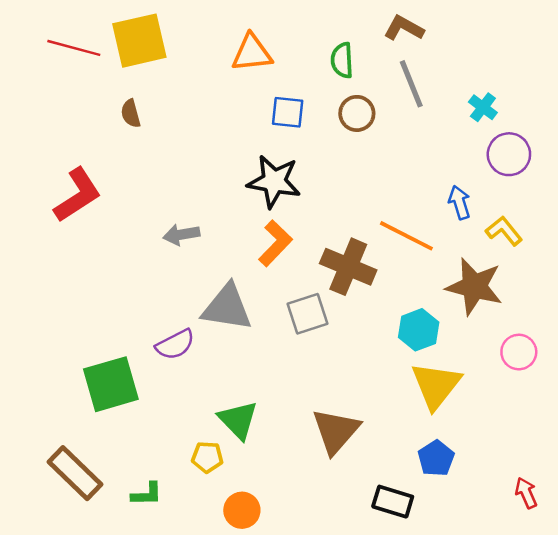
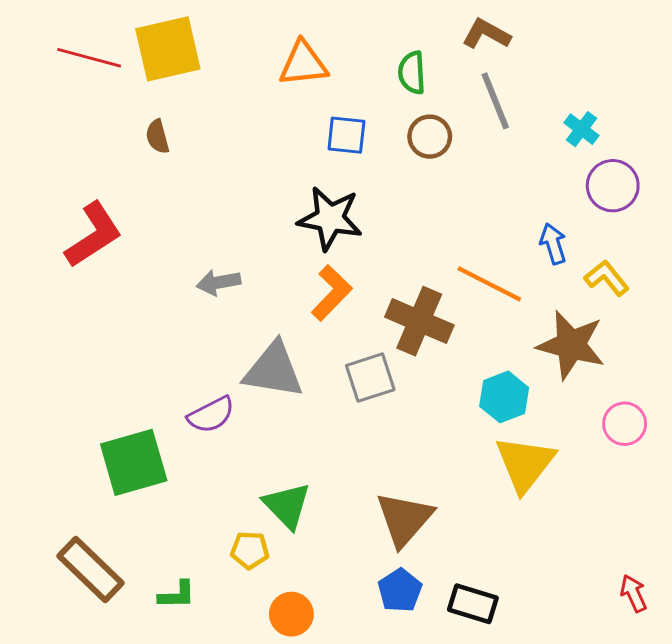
blue pentagon: (436, 458) -> (400, 590), moved

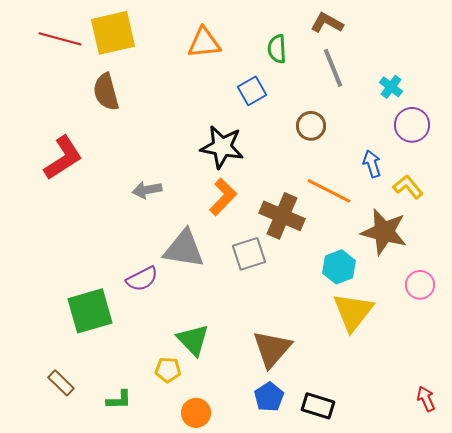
blue square: (346, 135) -> (252, 91), moved, turned -36
brown semicircle: (157, 137) -> (106, 92), size x1.6
brown circle: (430, 137) -> (311, 126), moved
brown rectangle: (91, 570) -> (61, 383), size x0.6

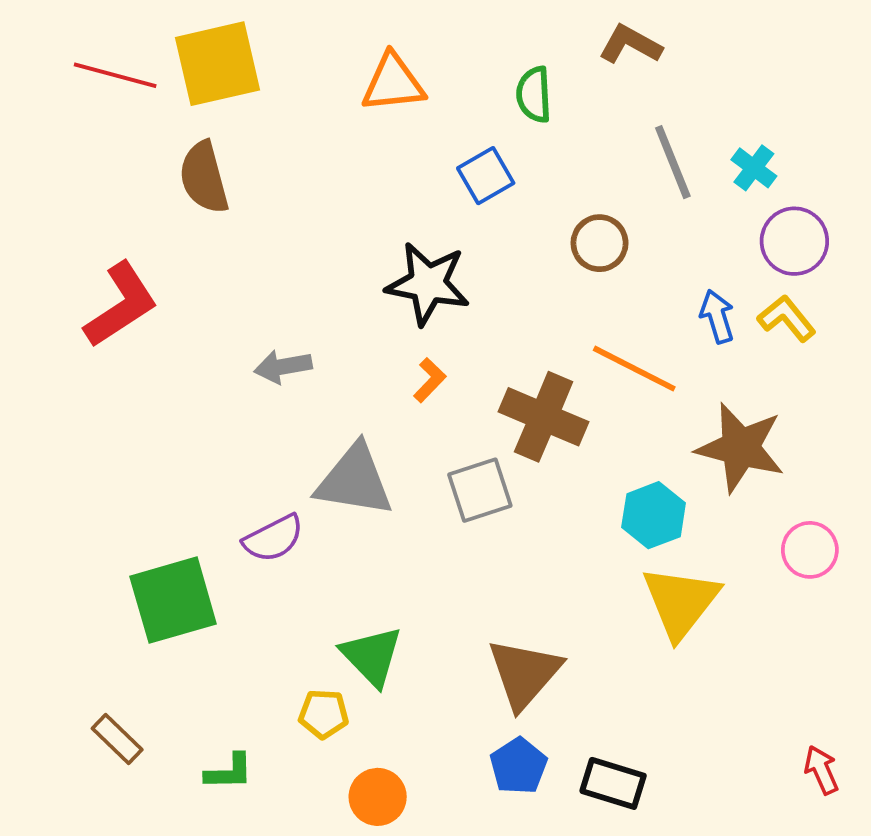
gray line: (333, 68) -> (673, 162), moved
yellow L-shape: (408, 187) -> (787, 318), moved
orange L-shape: (223, 197) -> (430, 380), size x0.6

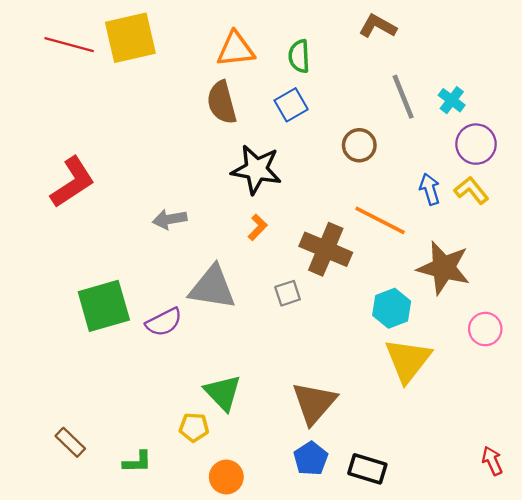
green semicircle: (534, 95) -> (299, 56), moved
brown semicircle: (204, 178) -> (222, 102), moved
gray square: (480, 490) -> (288, 293), size x0.7
green square: (173, 600) -> (104, 306), moved

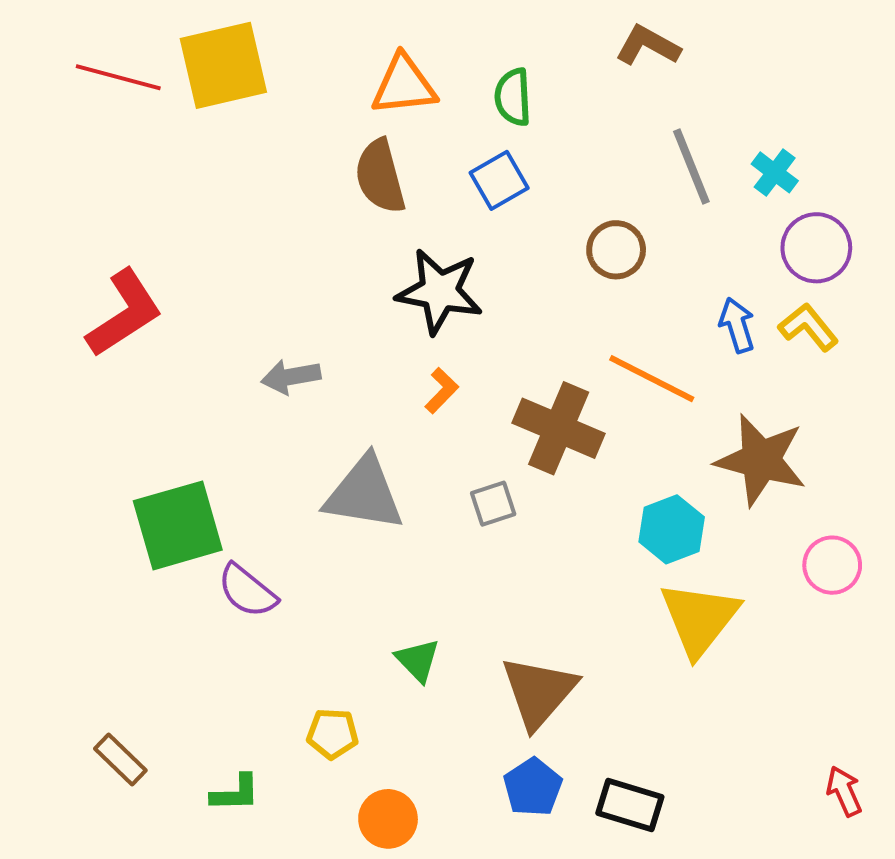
purple semicircle: (164, 322) -> (247, 591), moved, turned 66
green triangle: (223, 393) -> (418, 660), moved, size x0.7

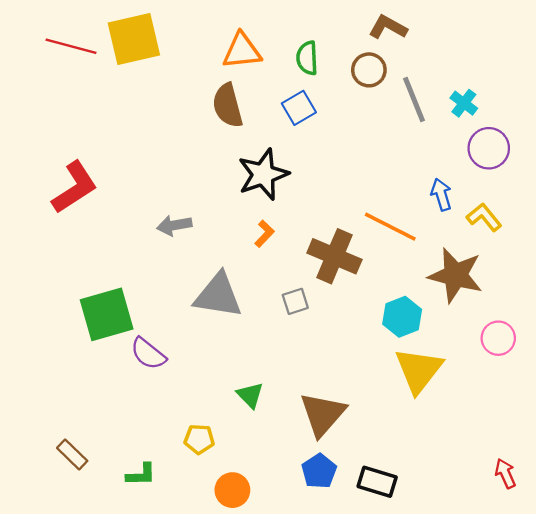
brown circle: (616, 250) -> (369, 70), moved
black star: (440, 291) -> (263, 174), turned -30
yellow L-shape: (808, 327) -> (484, 217), moved

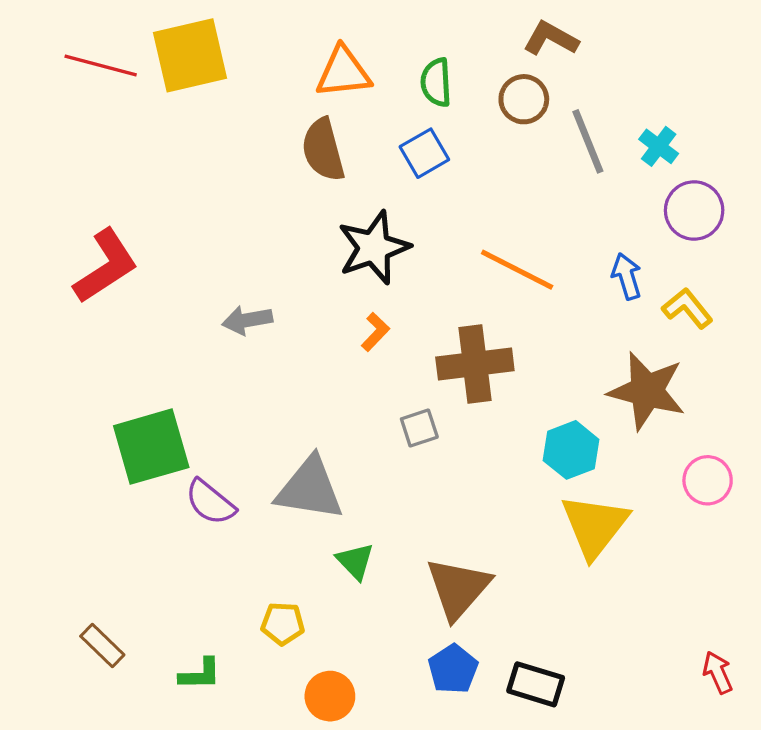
orange line: (390, 227) -> (517, 270), moved
brown cross: (334, 256) -> (475, 364), turned -30
gray triangle: (218, 295) -> (310, 489), moved

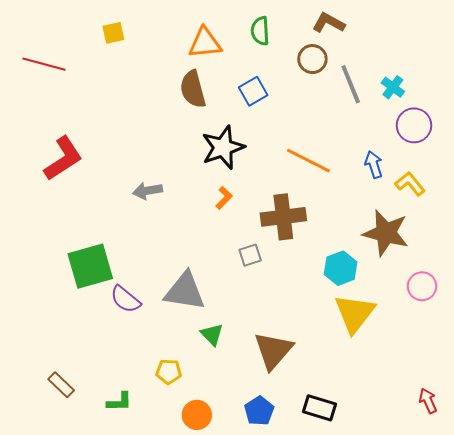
yellow square: (190, 55) -> (113, 33), size x0.5
red line: (101, 66) -> (44, 64), moved
green semicircle: (436, 82) -> (260, 31), moved
blue pentagon: (453, 669) -> (259, 411), moved

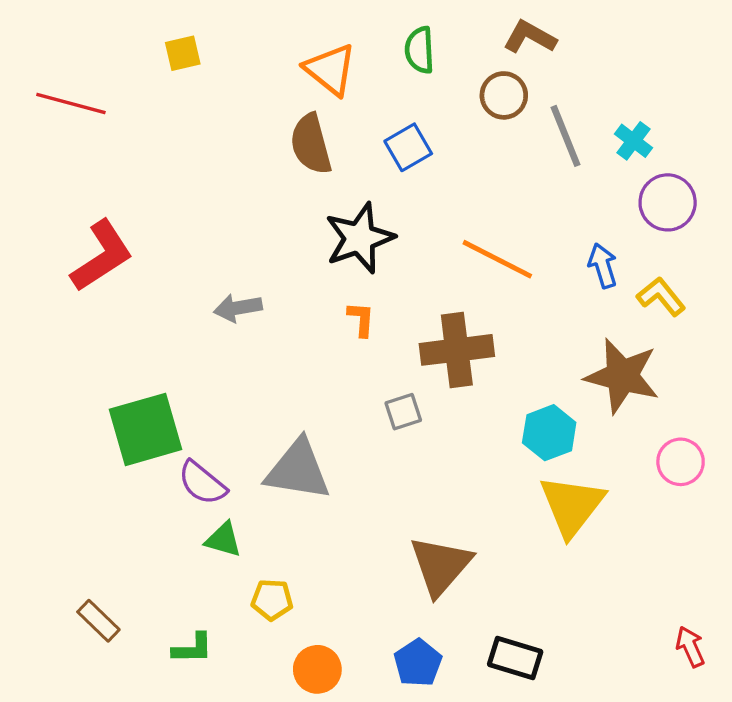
orange triangle: (205, 43) -> (330, 69), turned 45
orange L-shape: (224, 198) -> (361, 319), turned -40
green triangle: (212, 334) -> (223, 540), moved, turned -30

